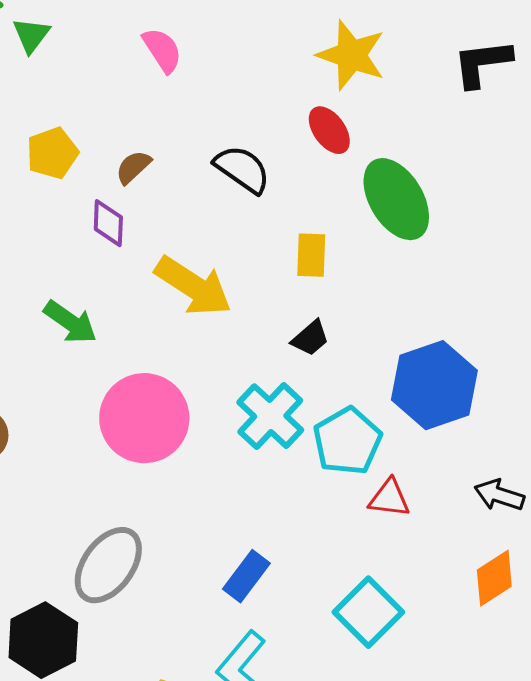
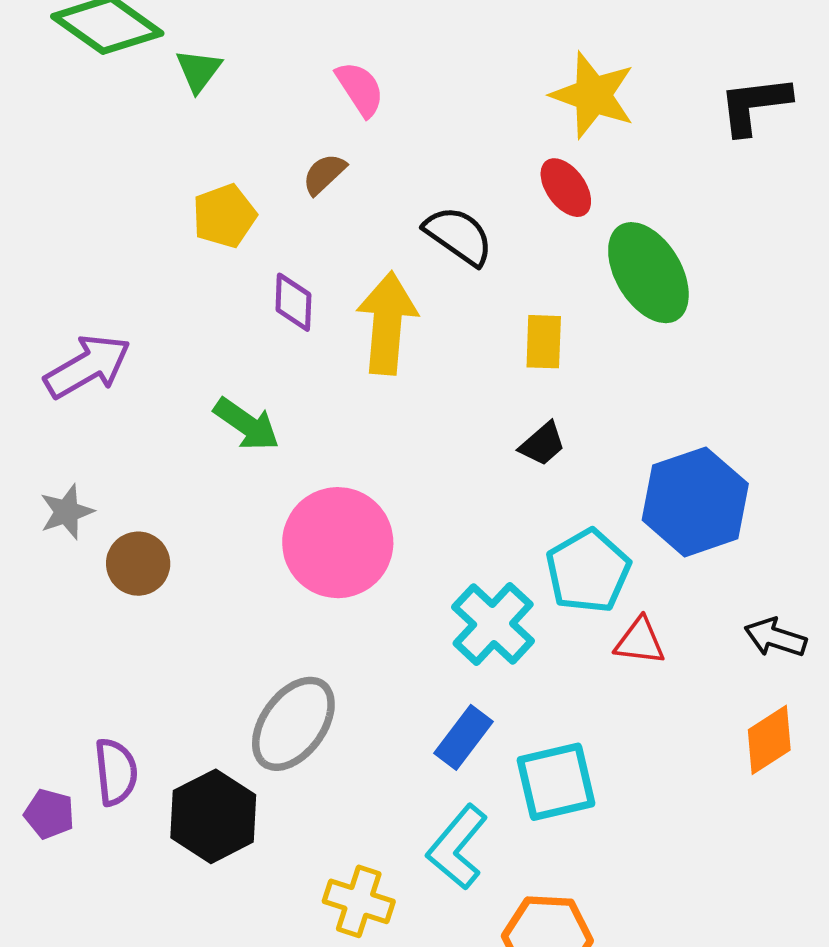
brown semicircle: (133, 167) -> (324, 174), moved
yellow arrow: (193, 286) -> (387, 323), moved, turned -118
cyan cross: (270, 416) -> (493, 624), moved
cyan square: (368, 612) -> (556, 782), moved, turned 32

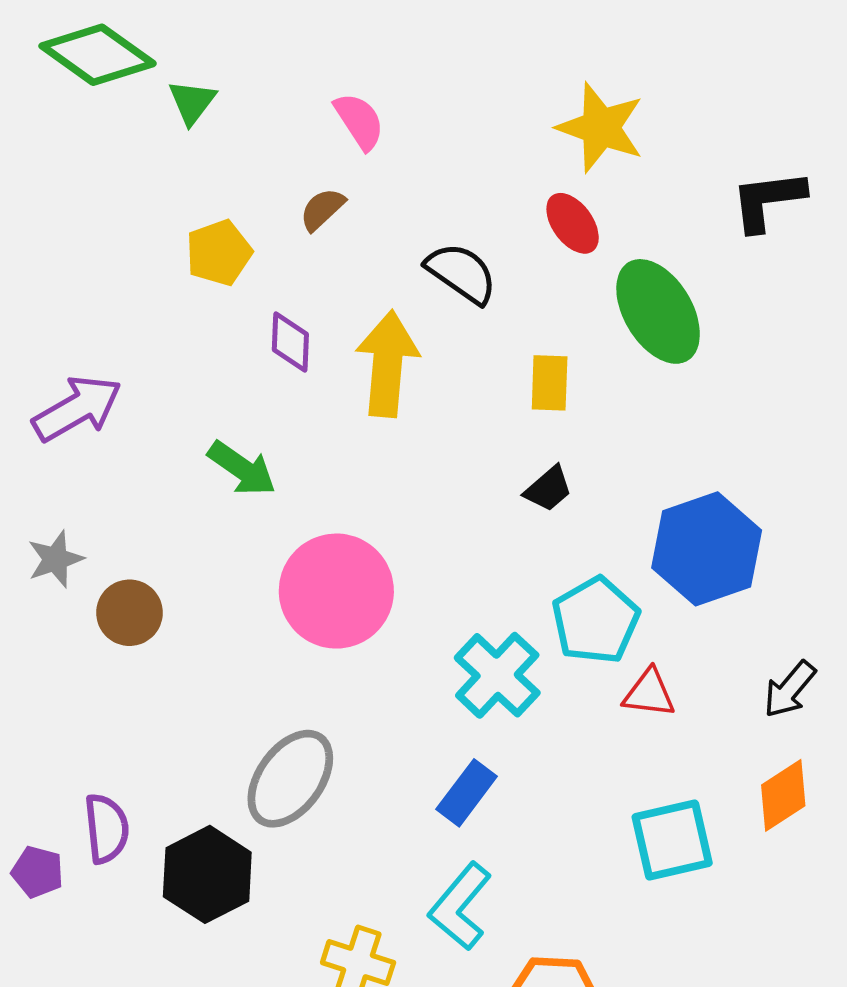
black L-shape: (754, 105) -> (768, 200), moved
black arrow: (775, 638) -> (790, 689), turned -68
cyan square: (556, 782) -> (672, 840), moved

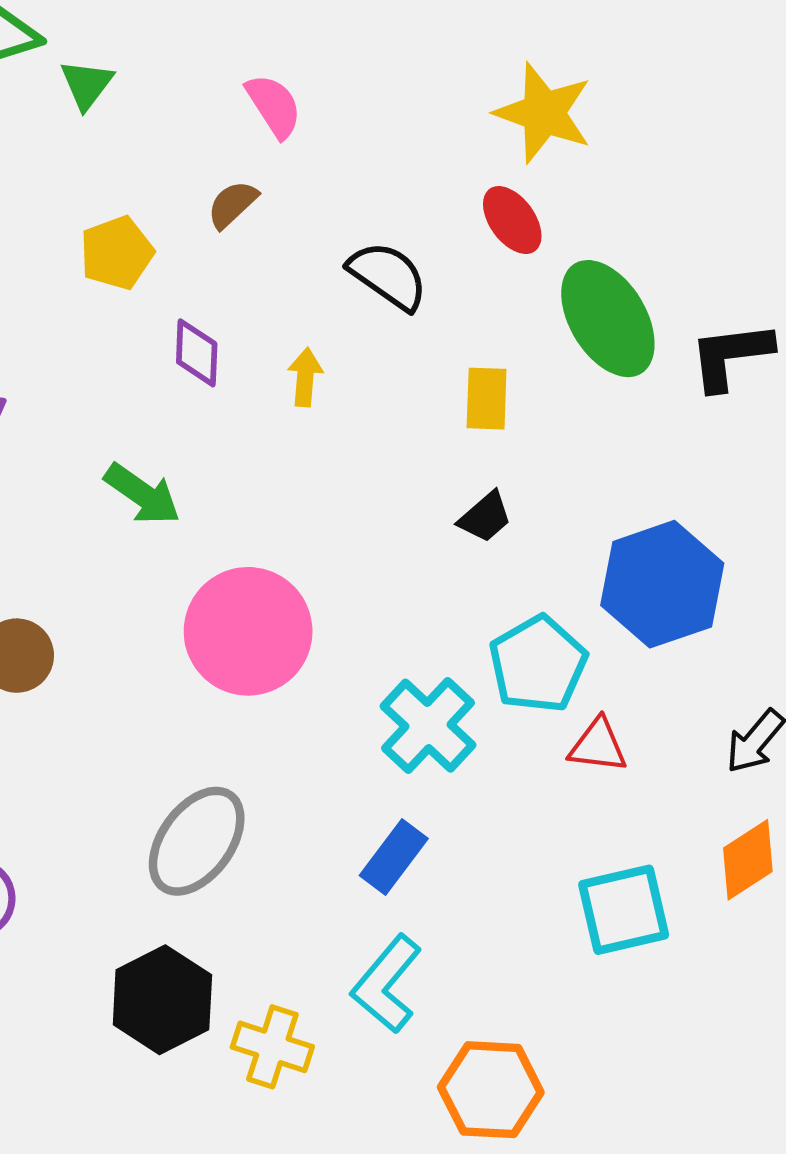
black L-shape: (768, 200) -> (731, 356), moved
yellow arrow: (387, 364) -> (305, 377), size x0.5
black hexagon: (207, 874) -> (162, 1000), moved

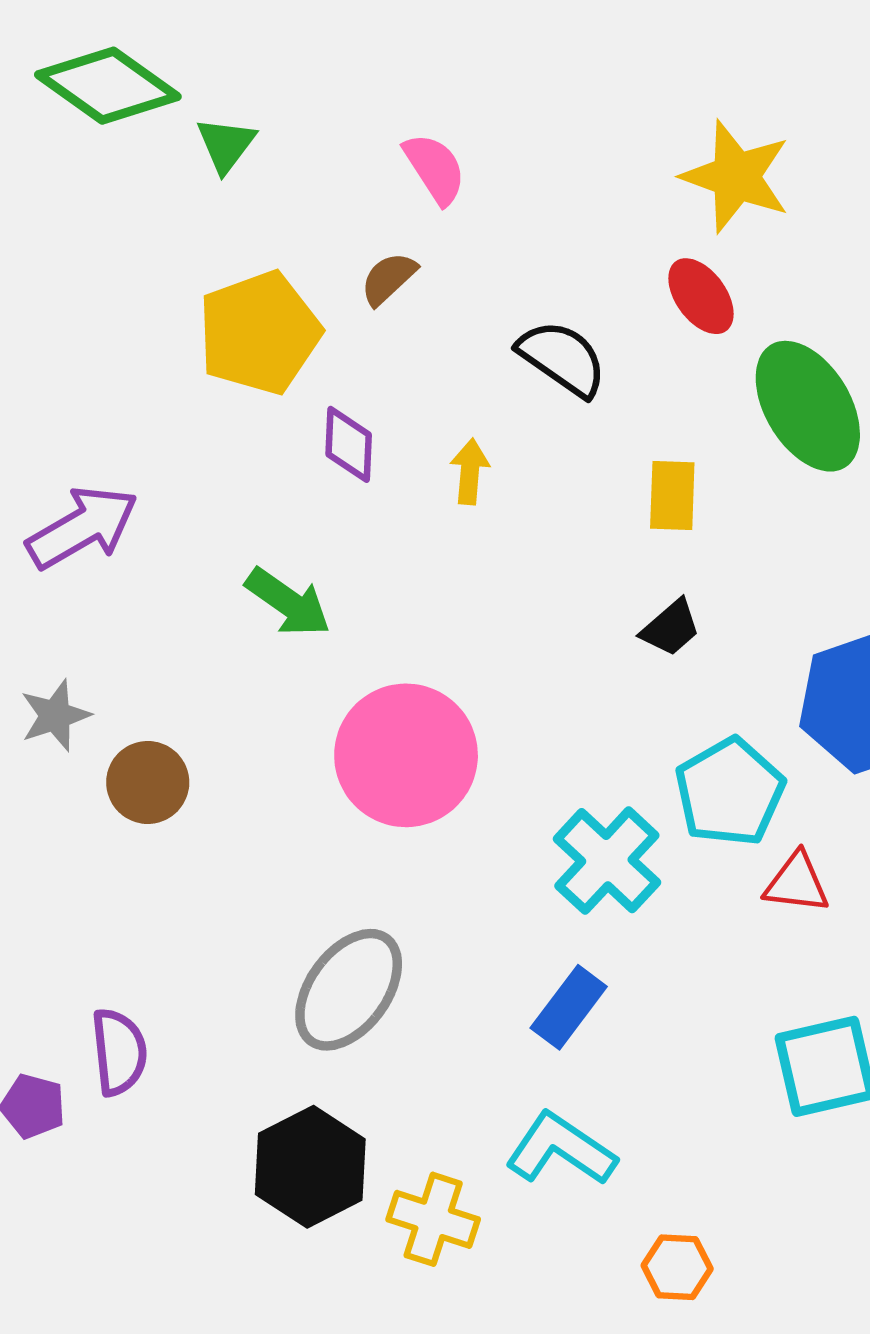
yellow pentagon: (117, 253) -> (259, 333), size x1.5
cyan L-shape: (387, 984) -> (561, 1149), turned 84
orange hexagon: (491, 1090) -> (677, 1267), size x0.6

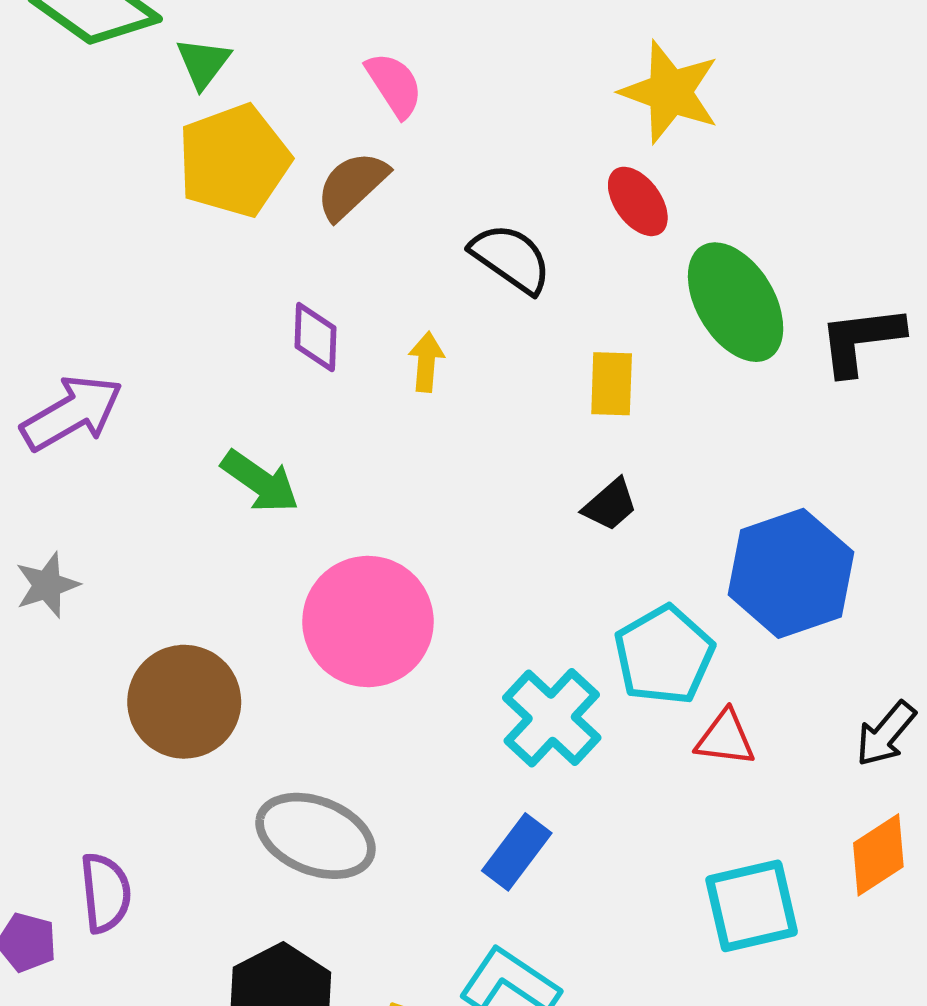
brown semicircle: (388, 279) -> (352, 185), size x1.4
yellow pentagon: (259, 333) -> (234, 161), moved
brown circle: (148, 782) -> (184, 702), moved, size x1.5
gray ellipse: (349, 990) -> (315, 836), turned 75

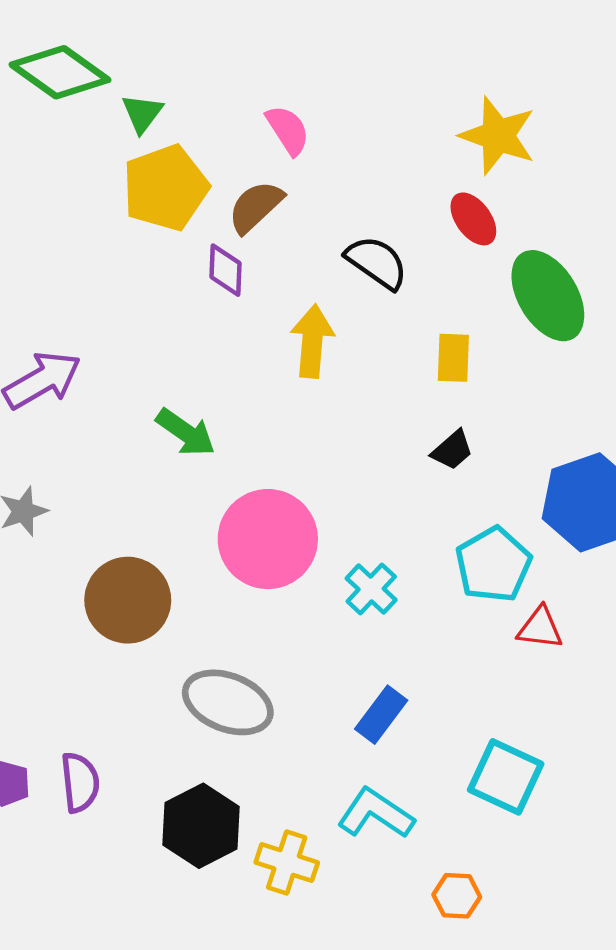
purple diamond: (315, 337) -> (226, 270), moved
yellow arrow: (426, 362) -> (312, 341), size x1.6
cyan cross: (552, 718) -> (371, 589), moved, size x0.7
purple semicircle: (105, 893) -> (80, 782), moved
cyan square: (752, 906) -> (506, 777), moved, turned 38

